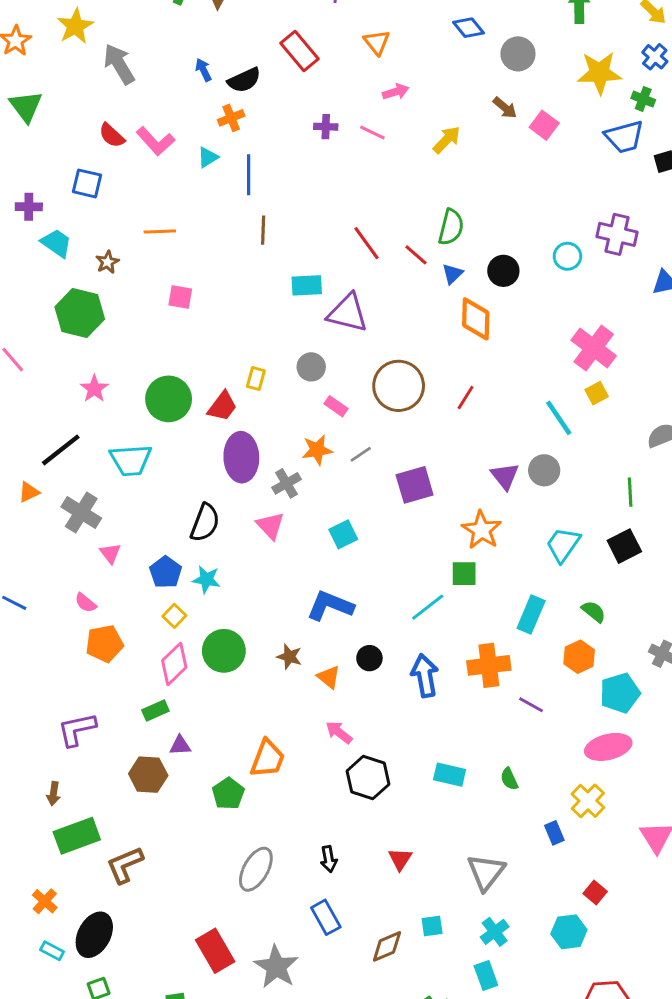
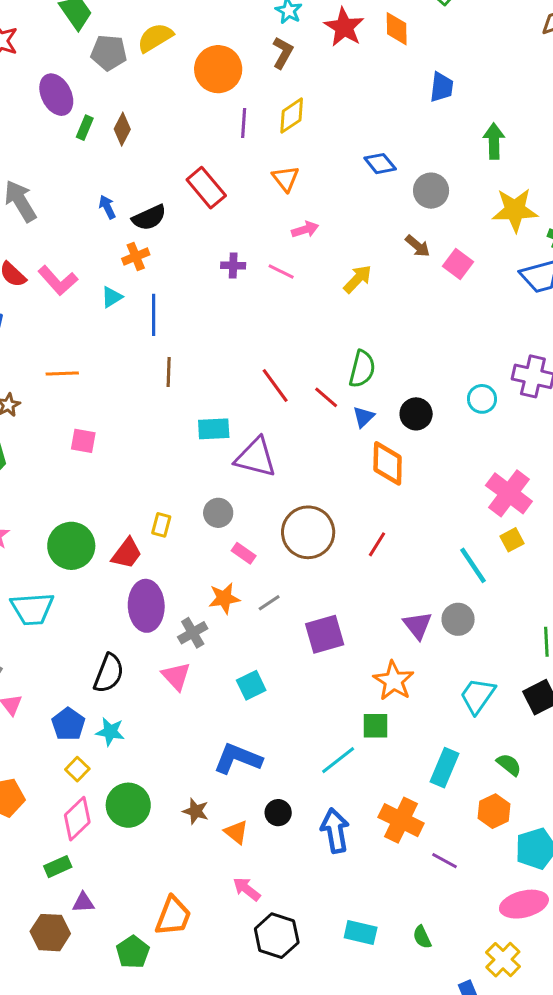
orange cross: (489, 665) -> (401, 820), turned 33

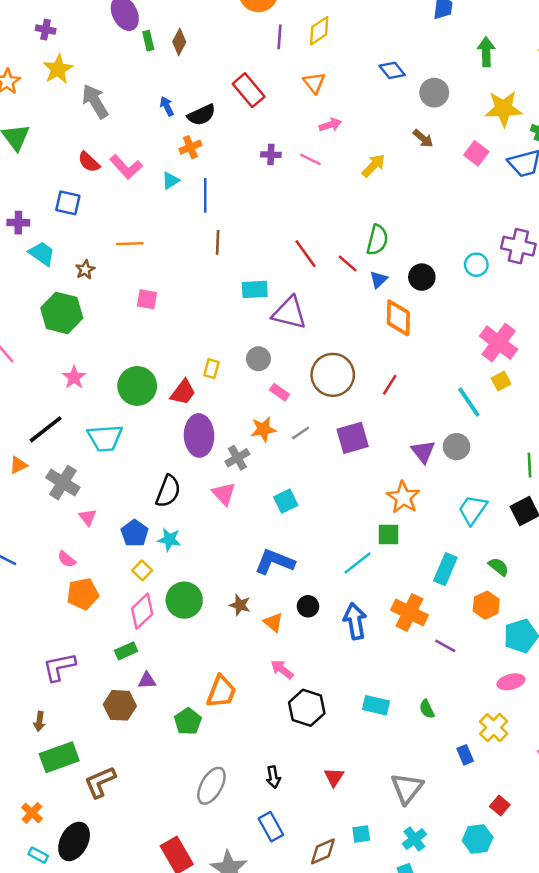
green rectangle: (85, 128) -> (148, 41), turned -36
pink square: (458, 264) -> (476, 153), moved
purple square: (325, 634) -> (353, 438), moved
pink ellipse: (524, 904) -> (511, 682), size x0.7

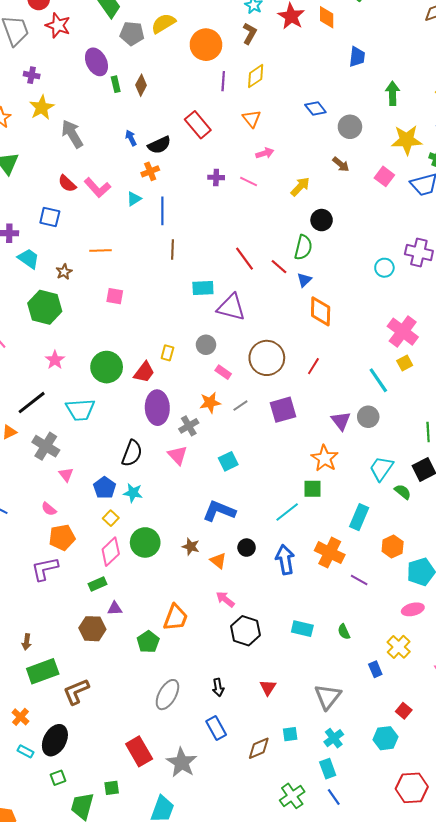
black circle: (422, 277) -> (322, 220), moved
green semicircle: (499, 567) -> (403, 492), moved
purple L-shape: (59, 667) -> (45, 569), moved

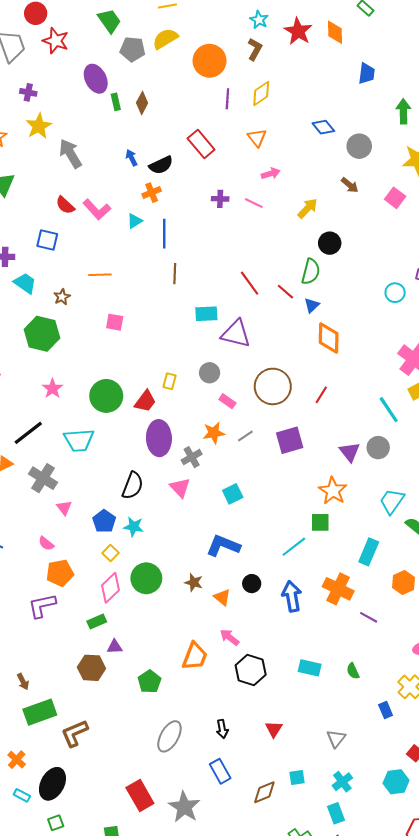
orange trapezoid: (176, 618) -> (195, 656), moved
brown arrow: (27, 642) -> (23, 682), turned -35
gray triangle: (328, 697) -> (336, 738), size x0.7

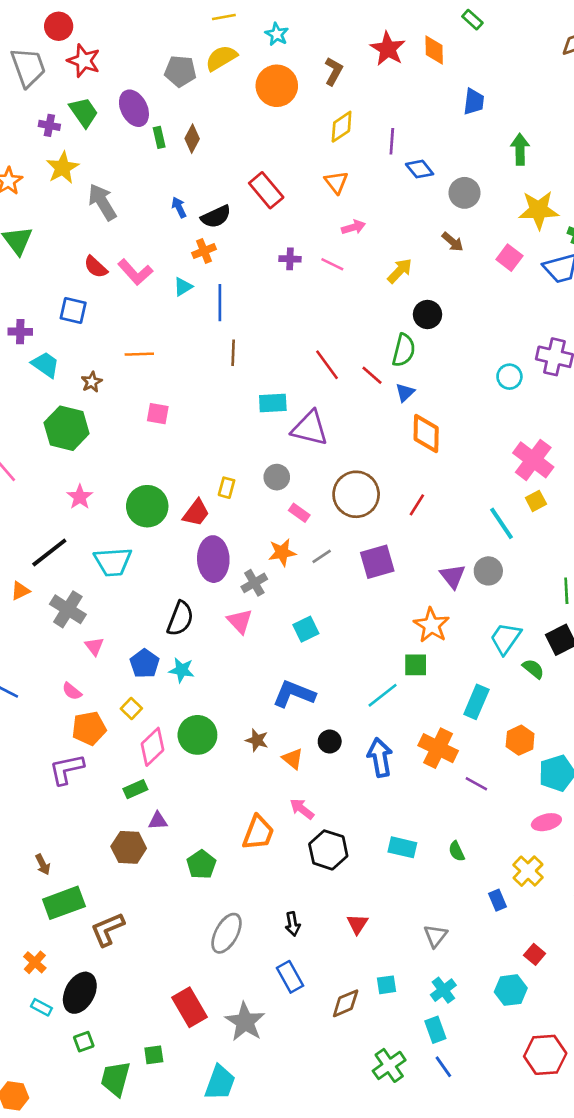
cyan star: (259, 20) -> (277, 34), moved
green trapezoid: (109, 21) -> (84, 112), moved
purple line: (227, 99) -> (392, 141), moved
yellow square: (110, 553) -> (131, 708), moved

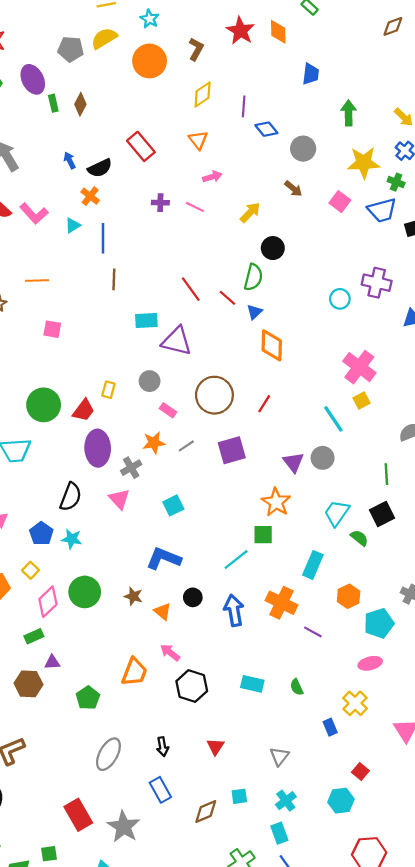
orange cross: (204, 251) -> (90, 196), turned -30

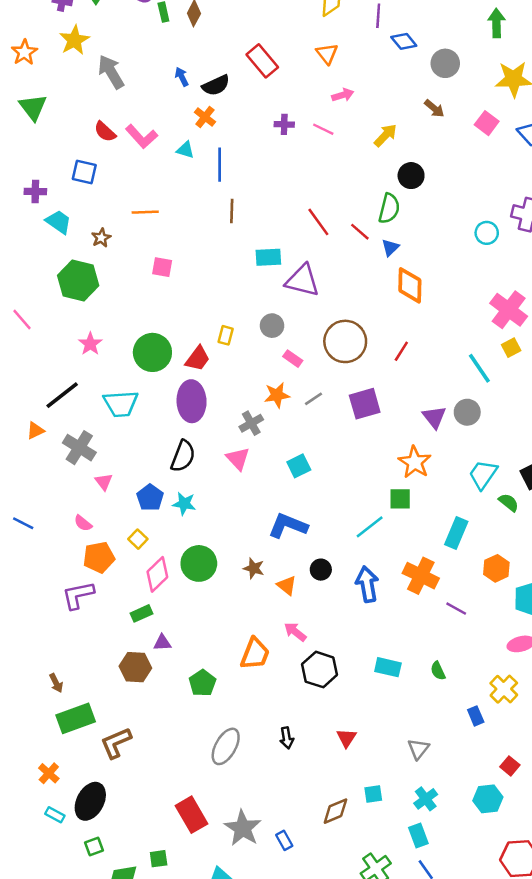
cyan triangle: (73, 225) -> (185, 150), turned 49
purple ellipse: (98, 448) -> (192, 401), moved
blue rectangle: (160, 790) -> (284, 840), moved, size x0.7

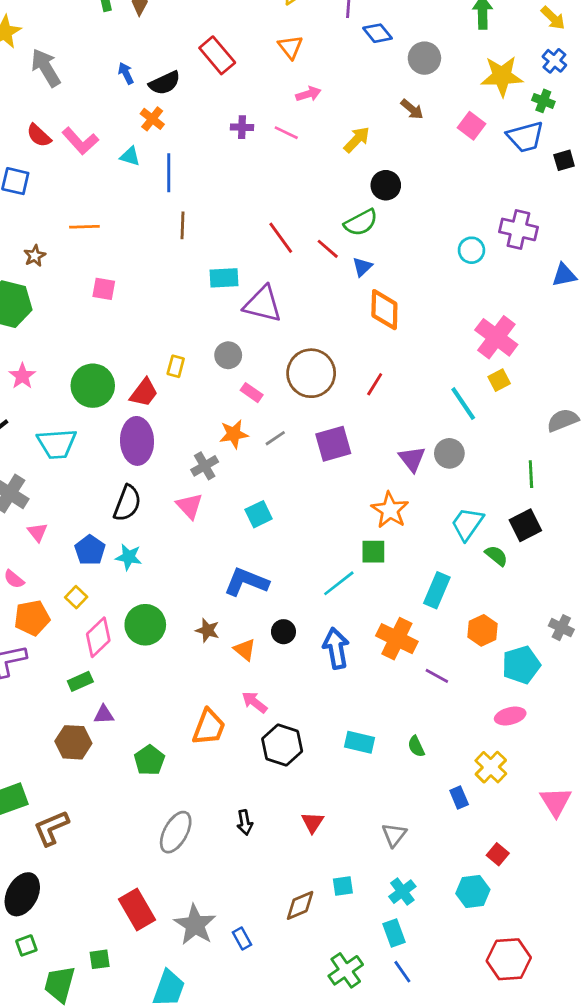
green semicircle: (389, 208) -> (361, 223), turned 48

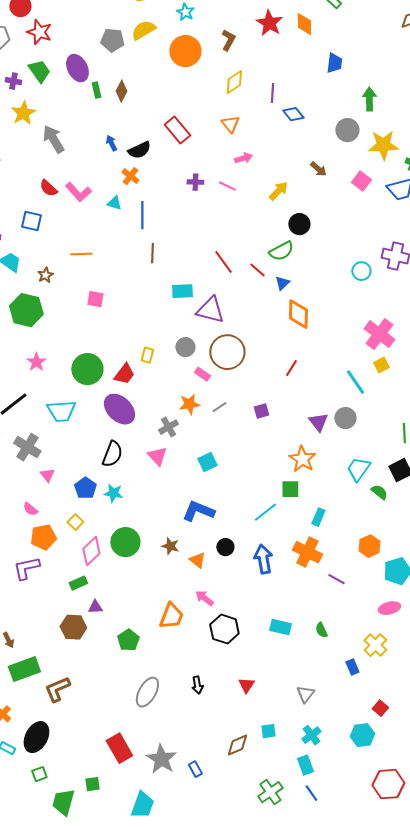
gray circle: (424, 58) -> (347, 130), moved
brown circle: (311, 373) -> (227, 352), moved
purple ellipse: (137, 441) -> (119, 409), turned -44
purple square: (333, 444) -> (261, 411), size x0.6
cyan rectangle: (437, 590) -> (318, 517), moved, size x0.7

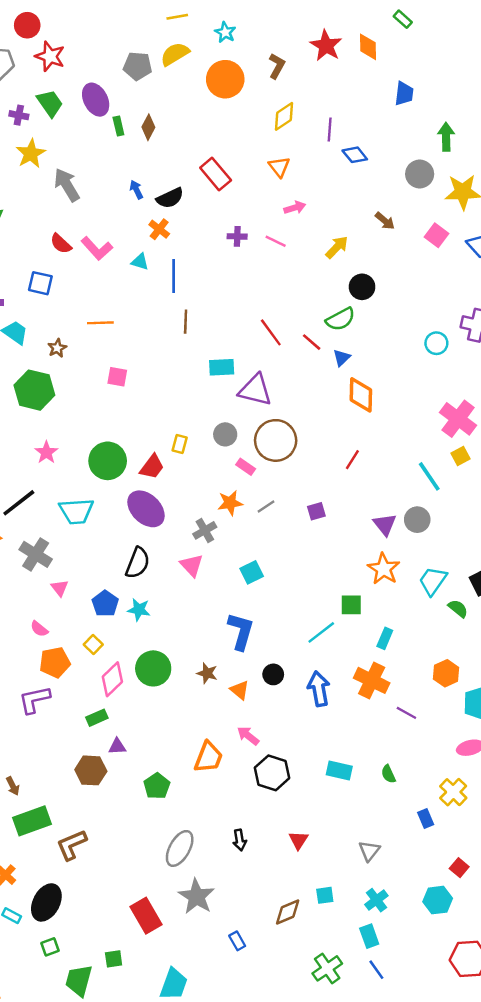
orange star: (302, 459) -> (384, 569), moved
blue L-shape: (198, 511) -> (241, 631), turned 84
gray star: (161, 759) -> (196, 896), moved

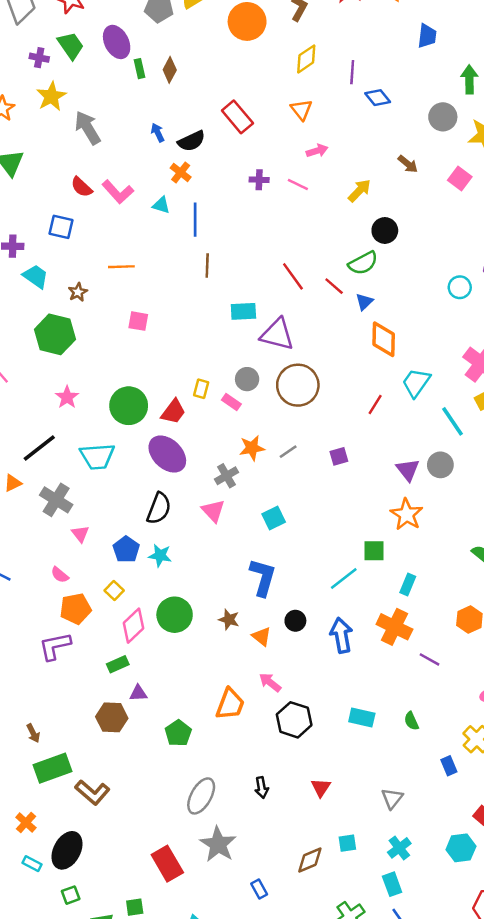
pink rectangle: (246, 467) -> (231, 402), moved
cyan trapezoid: (433, 581) -> (416, 383), moved
brown L-shape: (72, 845) -> (92, 792), turned -116

